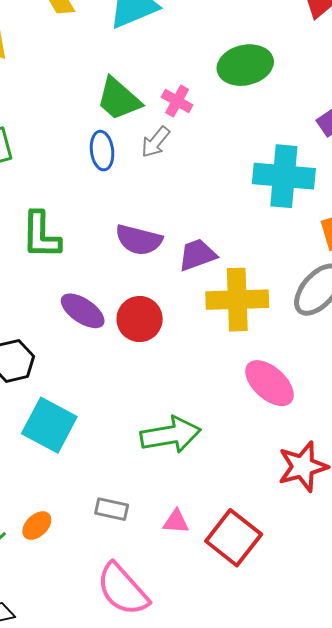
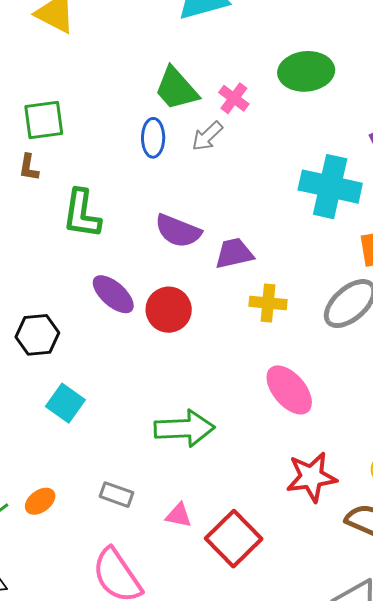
yellow cross: (237, 300) -> (268, 303), size x0.6
cyan square: (49, 425) -> (65, 403), size x0.7

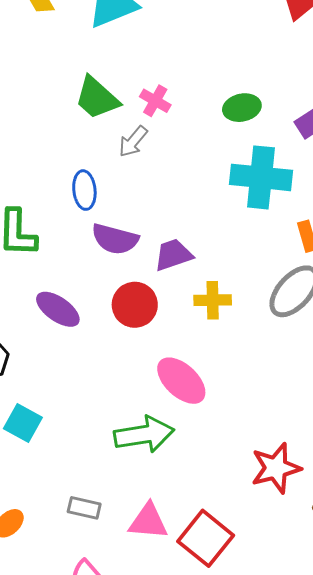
green ellipse: (306, 71) -> (242, 108), moved, size x0.7
blue ellipse: (153, 138) -> (84, 190), moved
red circle: (169, 310) -> (135, 305), moved
pink ellipse: (289, 390) -> (181, 381), moved
pink triangle: (179, 515) -> (148, 521), size x1.5

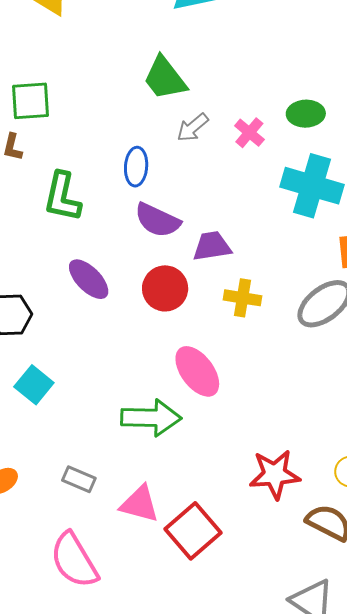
pink cross: (155, 101) -> (249, 133), moved

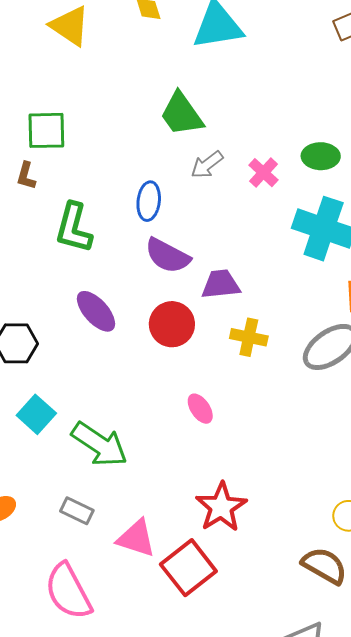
pink ellipse: (197, 371) -> (200, 409), size x0.6
green arrow: (151, 418) -> (99, 444), moved, turned 30
red star: (275, 474) -> (221, 507), moved, turned -30

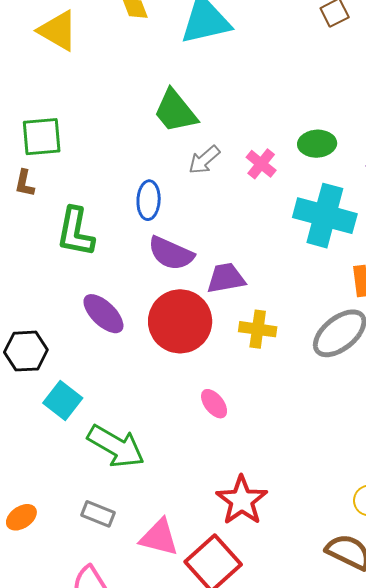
red circle: (172, 324) -> (180, 321), size x1.4
cyan square: (36, 414) -> (63, 400), moved

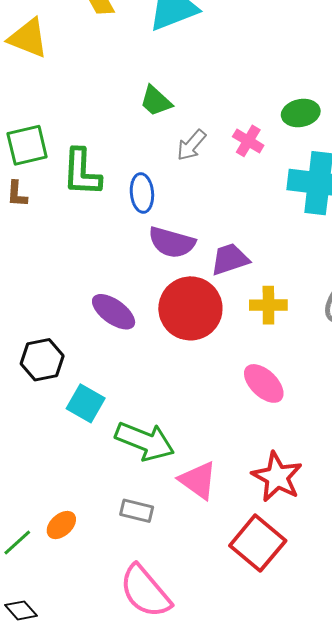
green trapezoid: (175, 111) -> (156, 101), size x0.7
green L-shape: (75, 232) -> (82, 172), moved
pink ellipse: (214, 404) -> (264, 383), moved, size x1.4
pink triangle: (159, 537) -> (198, 480), moved, turned 30

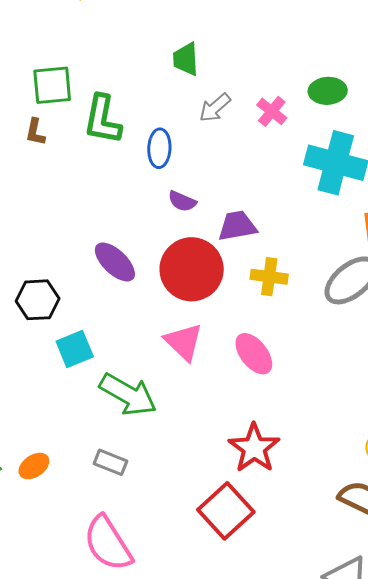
green trapezoid: (156, 101) -> (186, 59), turned 36
purple semicircle: (172, 242) -> (182, 201), size x0.6
cyan square: (86, 403) -> (75, 349), turned 30
pink triangle: (198, 480) -> (184, 342), moved

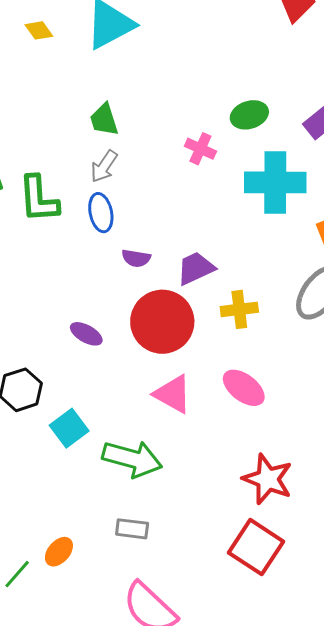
gray arrow: (215, 108) -> (104, 166), moved
purple ellipse: (115, 262) -> (86, 334), size x0.7

